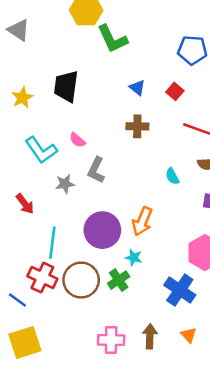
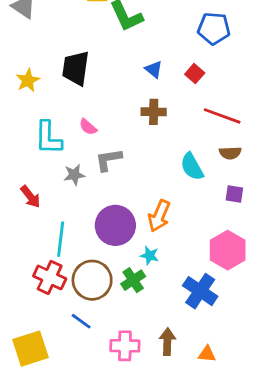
cyan L-shape: (41, 150) -> (48, 138), turned 36
gray L-shape: (96, 170) -> (109, 160), turned 55
cyan semicircle: (172, 176) -> (192, 167), size x1.5
blue line: (17, 300) -> (81, 321), moved
orange triangle: (189, 335) -> (207, 354), moved, turned -42

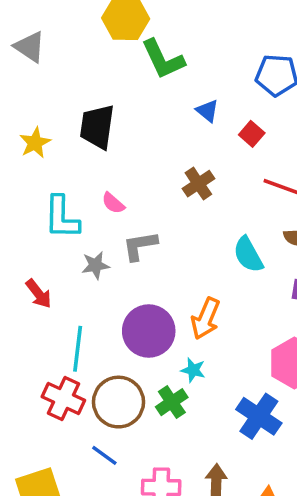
blue triangle: (154, 69) -> (207, 111), moved
brown cross: (154, 112) -> (198, 184), turned -35

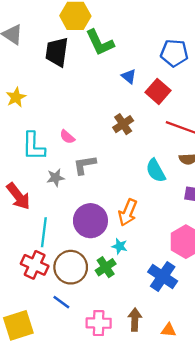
black trapezoid: (97, 127) -> (57, 52), moved
red square: (252, 134) -> (158, 91), size x1.5
red arrow: (39, 294) -> (18, 196), size x1.4

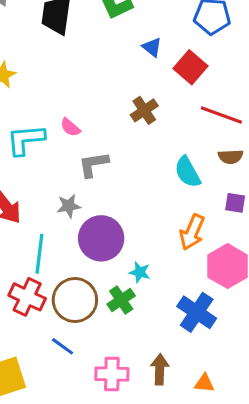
cyan L-shape: (33, 146) -> (26, 140), turned 84
gray star: (56, 178) -> (69, 206), moved
orange arrow: (128, 213) -> (192, 232), moved

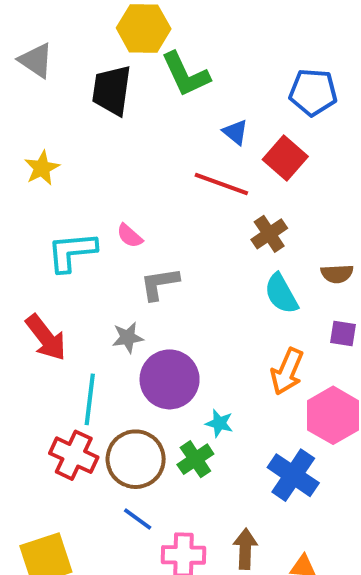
brown cross: (144, 110) -> (269, 234), moved
red line: (221, 115) -> (221, 184), moved
blue line: (63, 346) -> (138, 519), moved

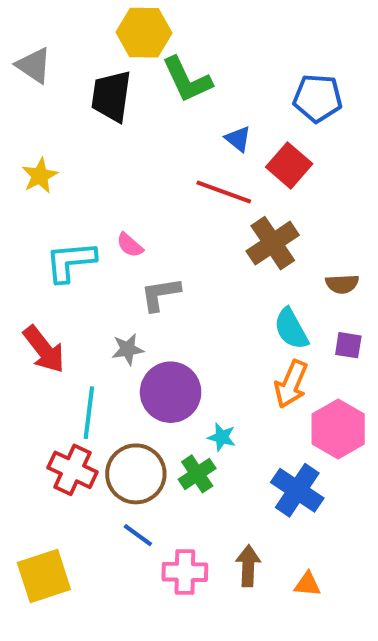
brown cross: (269, 234) -> (273, 243), size x1.4
cyan semicircle: (281, 294) -> (291, 329), moved

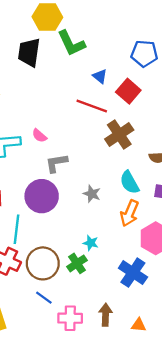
gray star: (128, 349) -> (92, 194), moved, turned 30
purple circle: (171, 392) -> (42, 196), moved

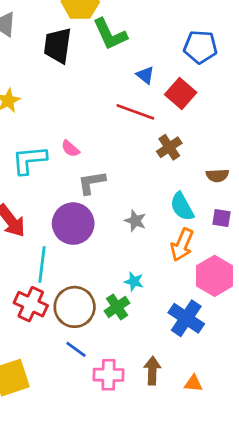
brown cross: (119, 135) -> (169, 147), size x0.7

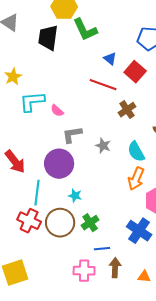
cyan L-shape: (29, 160) -> (32, 102), moved
gray star: (135, 221) -> (103, 146), moved
cyan star: (134, 282) -> (75, 196), moved
blue line: (76, 349) -> (102, 249), moved, turned -42

